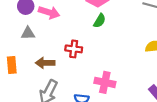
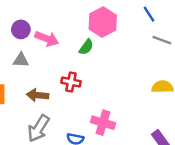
green semicircle: (100, 21) -> (86, 47), moved

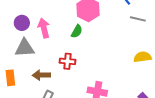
pink arrow: (47, 39) -> (44, 28), turned -120
gray triangle: (21, 60) -> (25, 48), size x1.5

